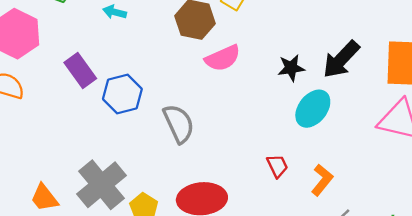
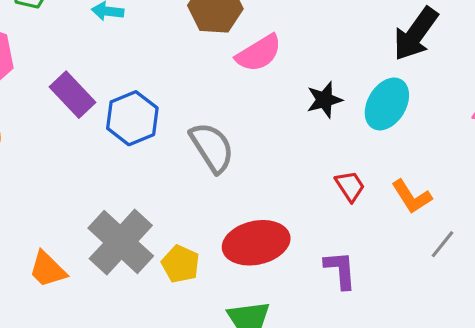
black star: (291, 68) -> (324, 100), moved
orange L-shape: (322, 180) -> (412, 197), turned 116

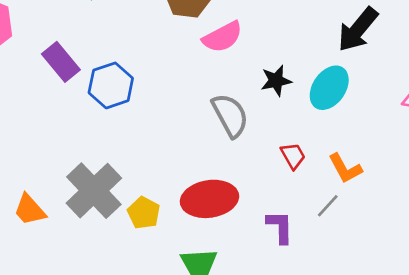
gray semicircle: (212, 147) -> (230, 115), moved
gray line: (442, 244) -> (328, 206), moved

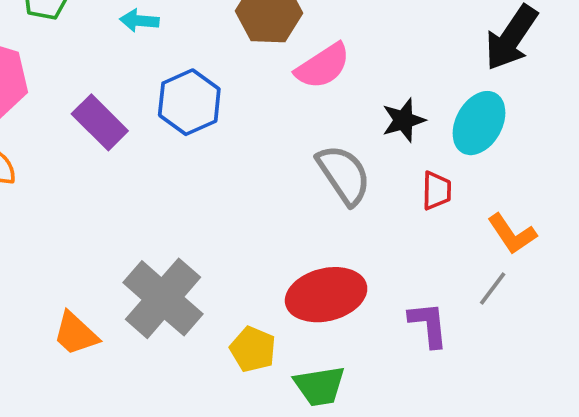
blue hexagon: (111, 85) -> (189, 102), moved
red trapezoid: (293, 156) -> (437, 191), moved, turned 36
yellow pentagon: (144, 213) -> (253, 349), moved

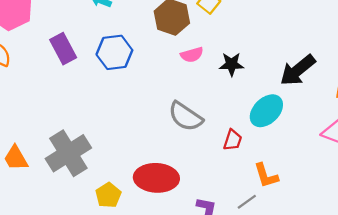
pink semicircle: (323, 66) -> (192, 55), size x0.7
black star: (404, 120) -> (232, 64), moved
gray semicircle: (344, 175) -> (186, 116), turned 141

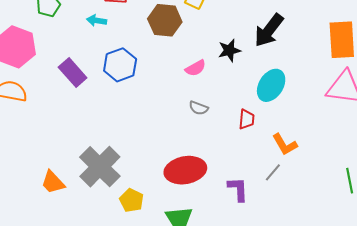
pink semicircle: (192, 55) -> (196, 68), moved
black arrow: (298, 70) -> (269, 30), moved
gray semicircle: (186, 116) -> (199, 108), size x0.6
yellow pentagon: (108, 195) -> (132, 200), moved

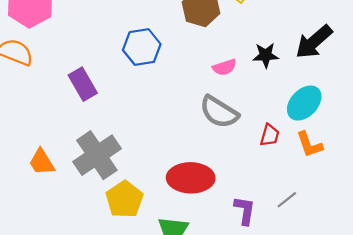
purple rectangle: (73, 73) -> (83, 84), moved
gray semicircle: (199, 108) -> (219, 112), size x1.8
orange L-shape: (285, 144) -> (309, 145), moved
yellow pentagon: (132, 200) -> (124, 199), size x1.4

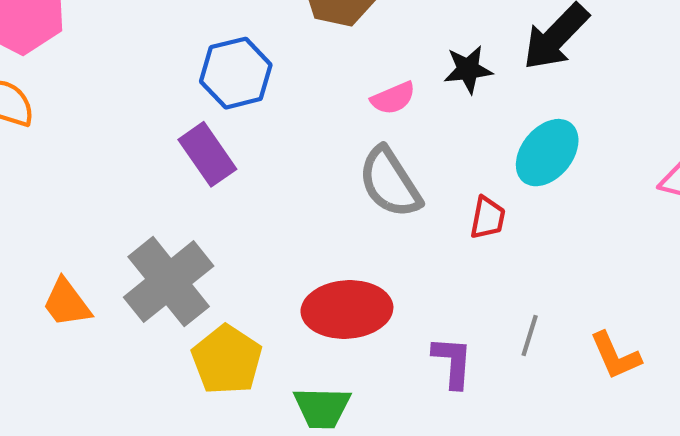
purple rectangle: (83, 84) -> (207, 154), moved
gray semicircle: (219, 112) -> (390, 182), turned 30
orange L-shape: (309, 145) -> (615, 356), moved
gray line: (287, 200) -> (530, 336), turned -30

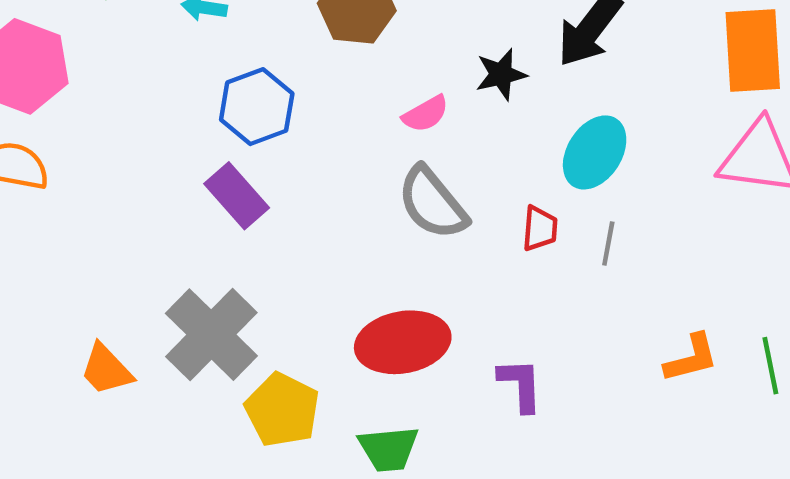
gray line: (530, 336) -> (608, 243), moved
orange L-shape: (615, 356) -> (691, 358), turned -74

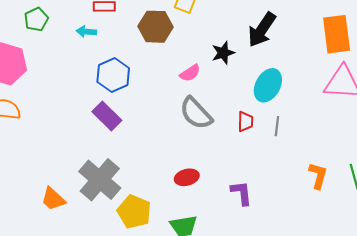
red ellipse: (403, 342) -> (187, 177), size x0.6
orange L-shape: (691, 358) -> (318, 176), turned -56

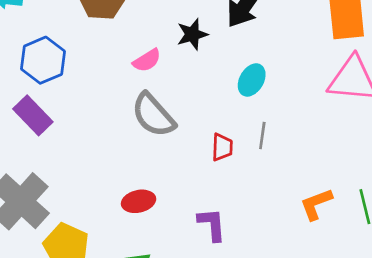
cyan ellipse: (268, 85) -> (252, 80), size x0.7
red trapezoid: (245, 121) -> (222, 147), moved
orange L-shape: (318, 176) -> (316, 204), turned -128

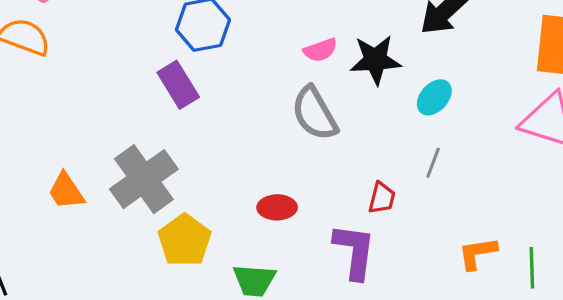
black star: (192, 34) -> (375, 60), moved, size x1.4
red trapezoid: (222, 147) -> (382, 198), moved
purple L-shape: (212, 225) -> (354, 251), size x1.4

